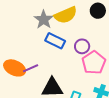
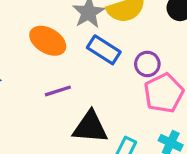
orange ellipse: (15, 68) -> (48, 41), moved

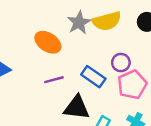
blue rectangle: (104, 50) -> (93, 77), moved

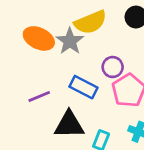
gray star: (79, 23) -> (70, 41), moved
orange ellipse: (48, 42) -> (39, 38), moved

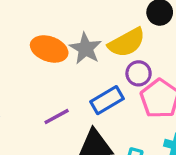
yellow semicircle: (90, 22) -> (127, 43), moved
blue rectangle: (83, 87) -> (107, 100), turned -52

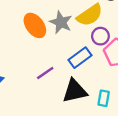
orange ellipse: (49, 49) -> (35, 25), turned 40

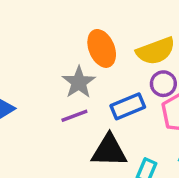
gray star: (61, 22) -> (79, 82), moved
orange ellipse: (35, 25) -> (102, 48), moved

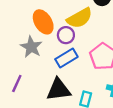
purple circle: (163, 84) -> (66, 35), moved
purple line: (74, 116) -> (17, 84), moved, turned -36

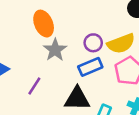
yellow semicircle: (80, 18) -> (121, 44), moved
orange ellipse: (43, 22) -> (44, 24), moved

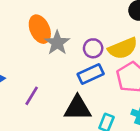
gray star: (55, 50) -> (57, 43), moved

